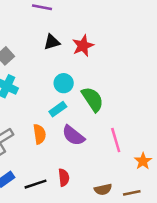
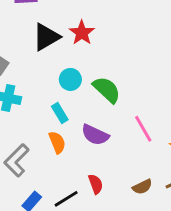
black triangle: (52, 42) -> (46, 37), size x1.5
cyan rectangle: (58, 109) -> (60, 113), moved, turned -72

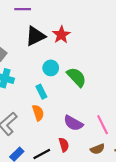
pink line: (143, 129) -> (103, 125), moved
purple semicircle: (95, 135) -> (73, 123), moved

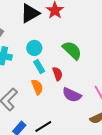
cyan circle: (51, 68) -> (34, 48), moved
red semicircle: (64, 145) -> (57, 74), moved

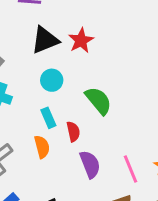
cyan circle: (34, 48) -> (52, 80), moved
purple semicircle: (72, 95) -> (90, 164), turned -144

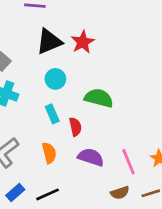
green semicircle: (98, 101) -> (99, 98), turned -36
orange semicircle: (42, 147) -> (49, 153), moved
purple semicircle: (90, 164) -> (91, 157), turned -50

